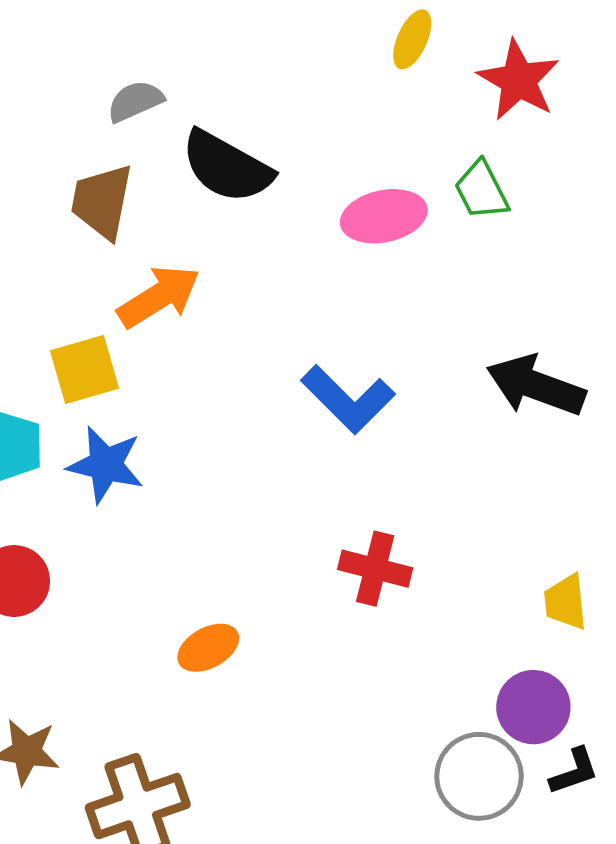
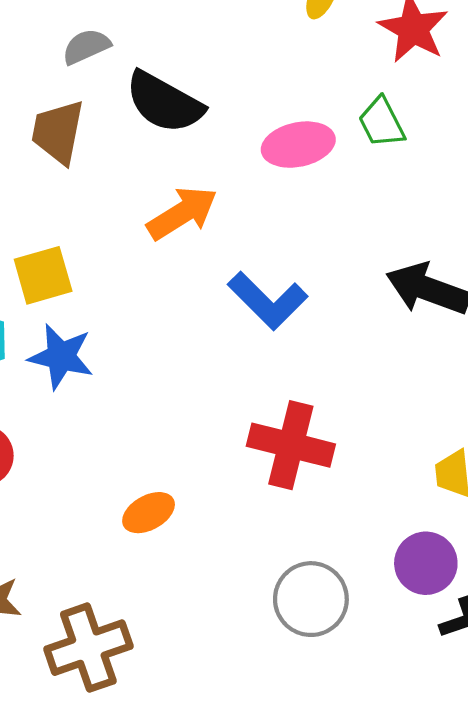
orange arrow: (159, 297) -> (182, 213), moved
red cross: (375, 569) -> (291, 445), size x1.4
gray circle: (479, 776) -> (311, 599), moved

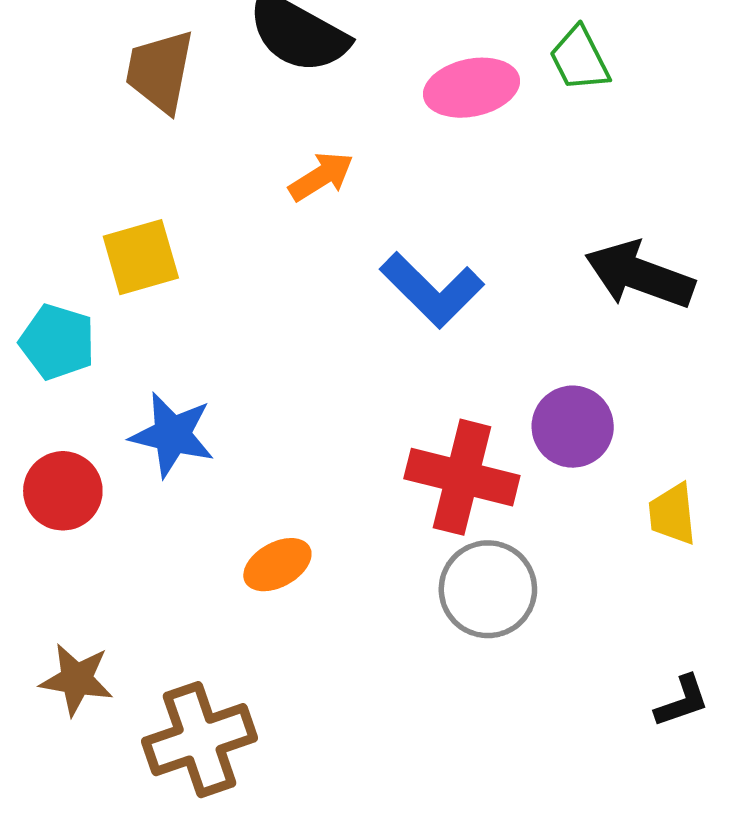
orange arrow: (182, 213) -> (321, 176), size x0.7
blue star: (61, 357) -> (172, 435), moved
purple circle: (426, 563) -> (573, 427), moved
gray circle: (311, 599) -> (488, 589), moved

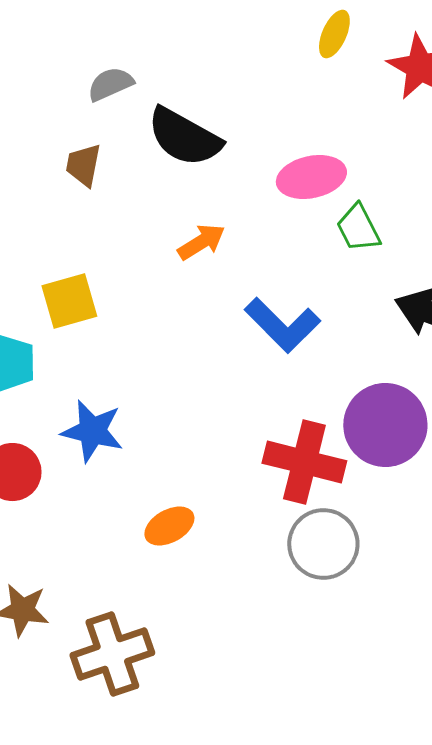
green trapezoid: (579, 59) -> (358, 228), moved
brown trapezoid: (160, 71) -> (83, 165), size x0.7
purple circle: (573, 427) -> (385, 425), size x1.4

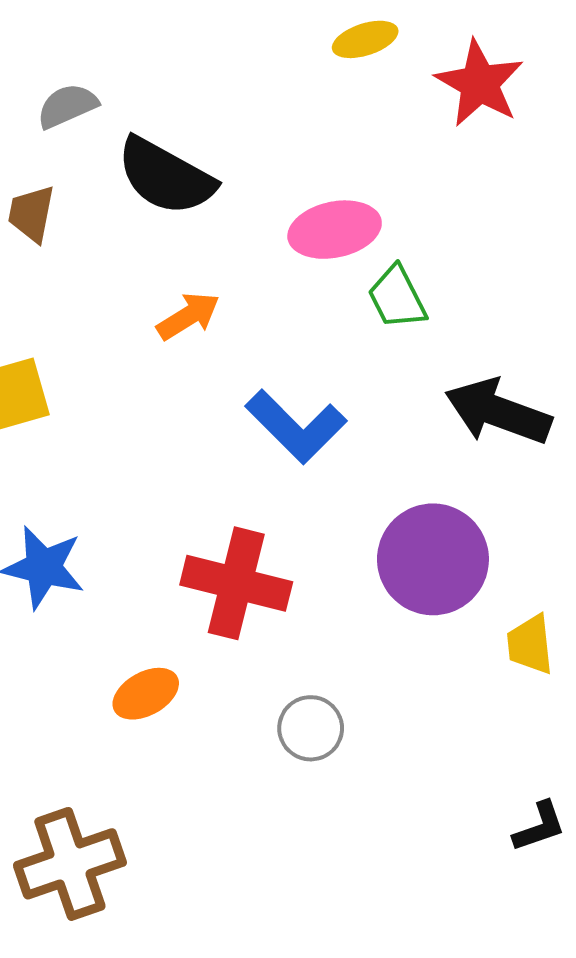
yellow ellipse: (334, 34) -> (365, 39), turned 48
red cross: (304, 462) -> (236, 583), moved
gray circle: (323, 544) -> (311, 728), moved, size x0.7

